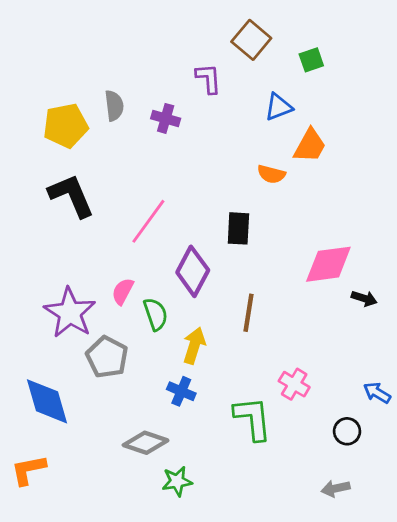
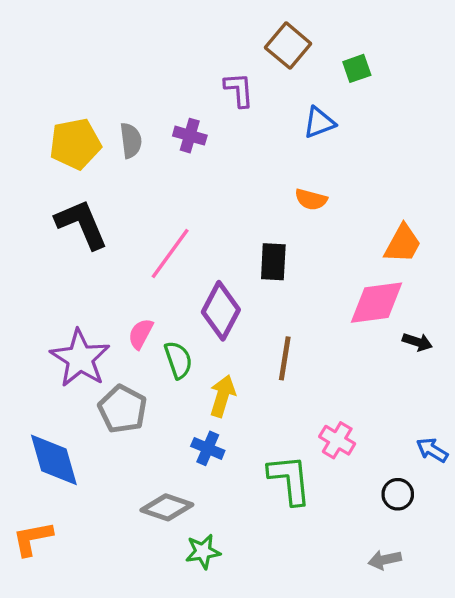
gray semicircle: (114, 106) -> (131, 141), moved
orange trapezoid: (310, 146) -> (403, 244), moved

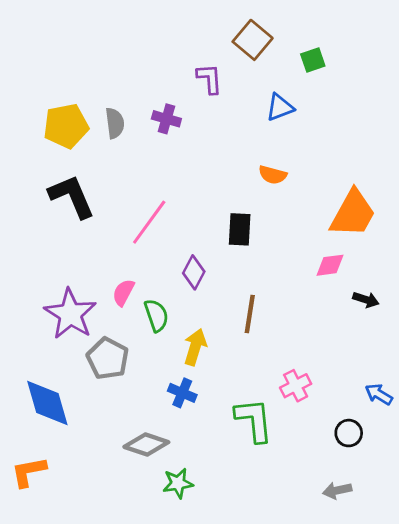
orange trapezoid: (403, 244) -> (353, 214), size x1.4
pink diamond: (376, 303) -> (330, 265), size x0.6
purple diamond: (221, 311) -> (194, 272), size x0.7
pink cross: (337, 440) -> (296, 386), turned 32

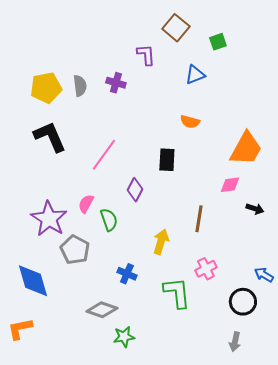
brown line: (250, 314) -> (199, 219), moved
yellow arrow: (195, 347) -> (161, 242), moved
black circle: (349, 433) -> (243, 302), size x1.4
gray arrow: (337, 490) -> (235, 342), turned -66

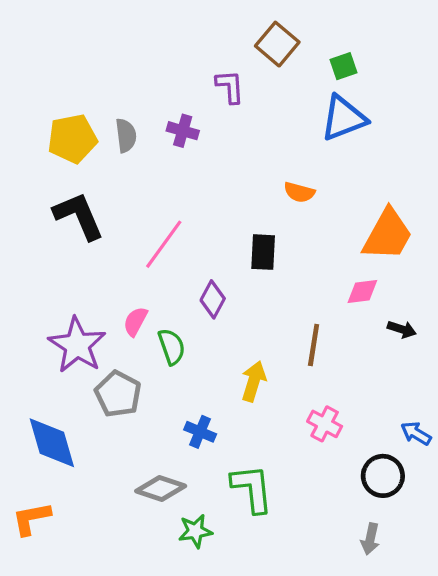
blue triangle: (195, 75) -> (343, 118), moved, size x1.5
pink cross: (206, 269) -> (325, 424), turned -35
green L-shape: (177, 293) -> (252, 489), moved

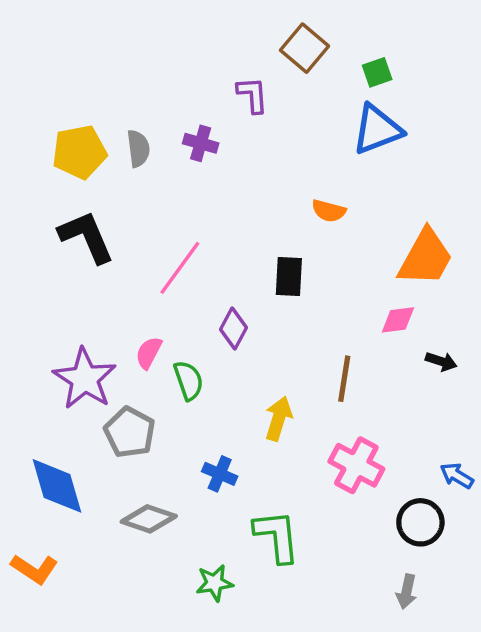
pink cross: (325, 424) -> (356, 465), size x1.4
gray diamond: (161, 489) -> (149, 519), moved
orange L-shape: (31, 518) -> (34, 569), turned -135

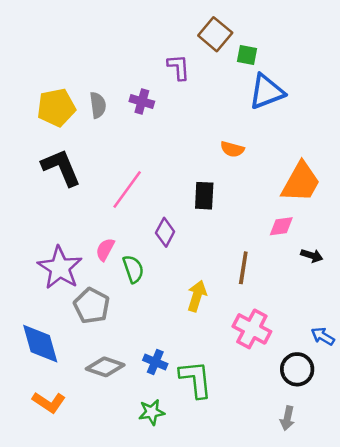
green square: (377, 72) -> (247, 55), moved, turned 30
blue cross: (220, 474) -> (155, 362), moved
orange L-shape: (34, 569) -> (49, 402), moved

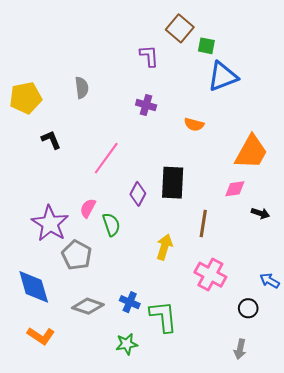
purple cross: (142, 101) -> (146, 105), moved
yellow pentagon: (56, 108) -> (26, 98), moved
black L-shape: (61, 168) -> (51, 140), size x0.6
black rectangle: (204, 196) -> (173, 183), moved, size x1.4
black circle: (297, 369) -> (248, 308), size x0.7

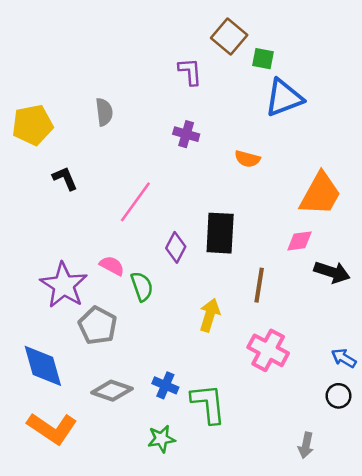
pink semicircle: (88, 208) -> (112, 266), turned 90
black arrow: (260, 213) -> (332, 272), size x1.5
black circle: (248, 308) -> (339, 396), moved
orange L-shape: (41, 336) -> (52, 428), size x1.4

